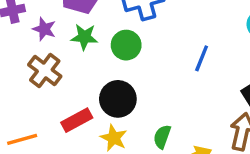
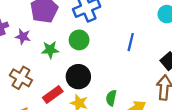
green star: (84, 37) -> (50, 50), moved
brown cross: (45, 70) -> (21, 78), moved

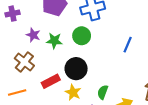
purple star: (23, 37) -> (33, 35), moved

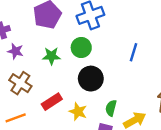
purple star: (33, 35) -> (16, 51), moved
black circle: (76, 69) -> (91, 79), moved

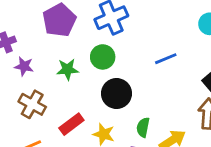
blue line: (134, 52) -> (166, 59), turned 54

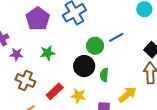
green circle: (103, 57) -> (95, 46), moved
green semicircle: (143, 127) -> (104, 75), moved

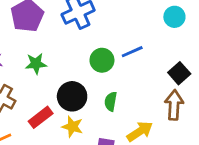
black circle: (84, 66) -> (72, 96), moved

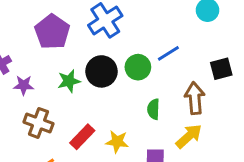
black square: (179, 73) -> (221, 69), turned 35
black circle: (72, 96) -> (101, 71), moved
brown arrow: (174, 105) -> (195, 98), moved

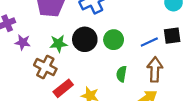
blue line: (168, 53) -> (149, 42), moved
black square: (221, 69) -> (172, 36), moved
brown cross: (38, 123) -> (45, 67), moved

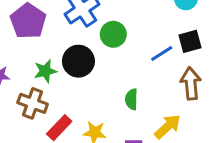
green circle: (114, 40) -> (113, 34), moved
brown arrow: (155, 70) -> (191, 83), moved

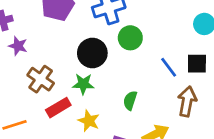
blue line: (162, 54) -> (169, 67), turned 70
green star: (45, 71) -> (83, 84), moved

